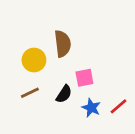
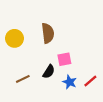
yellow circle: (34, 60) -> (14, 38), moved
brown line: (30, 93) -> (23, 79), moved

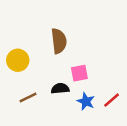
yellow circle: (14, 38) -> (18, 60), moved
black semicircle: (49, 72) -> (60, 89), turned -128

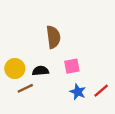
yellow circle: (18, 60) -> (15, 68), moved
black semicircle: (60, 89) -> (40, 71), moved

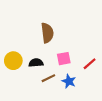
brown line: (25, 88) -> (48, 78), moved
red line: (101, 91) -> (90, 64), moved

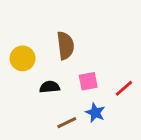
yellow circle: (13, 61) -> (23, 58), moved
brown line: (48, 78) -> (67, 123), moved

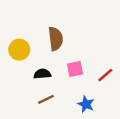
blue star: (95, 113) -> (86, 104), moved
brown line: (67, 123) -> (46, 99), moved

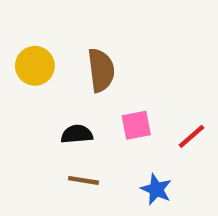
yellow circle: (19, 50) -> (35, 66), moved
brown line: (46, 99) -> (83, 180), turned 35

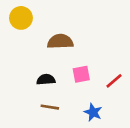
yellow circle: (35, 66) -> (21, 18), moved
brown semicircle: (101, 70) -> (60, 42), turned -85

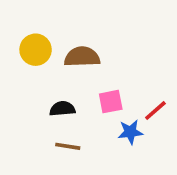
yellow circle: (21, 18) -> (36, 50), moved
blue star: (93, 112) -> (130, 132), moved, turned -30

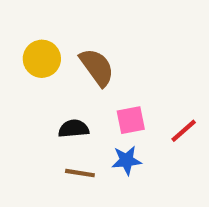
brown semicircle: (82, 57) -> (97, 67), turned 56
blue star: (130, 132) -> (127, 160), moved

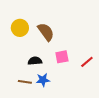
blue star: (127, 160) -> (43, 80), moved
brown line: (80, 173) -> (25, 82), moved

